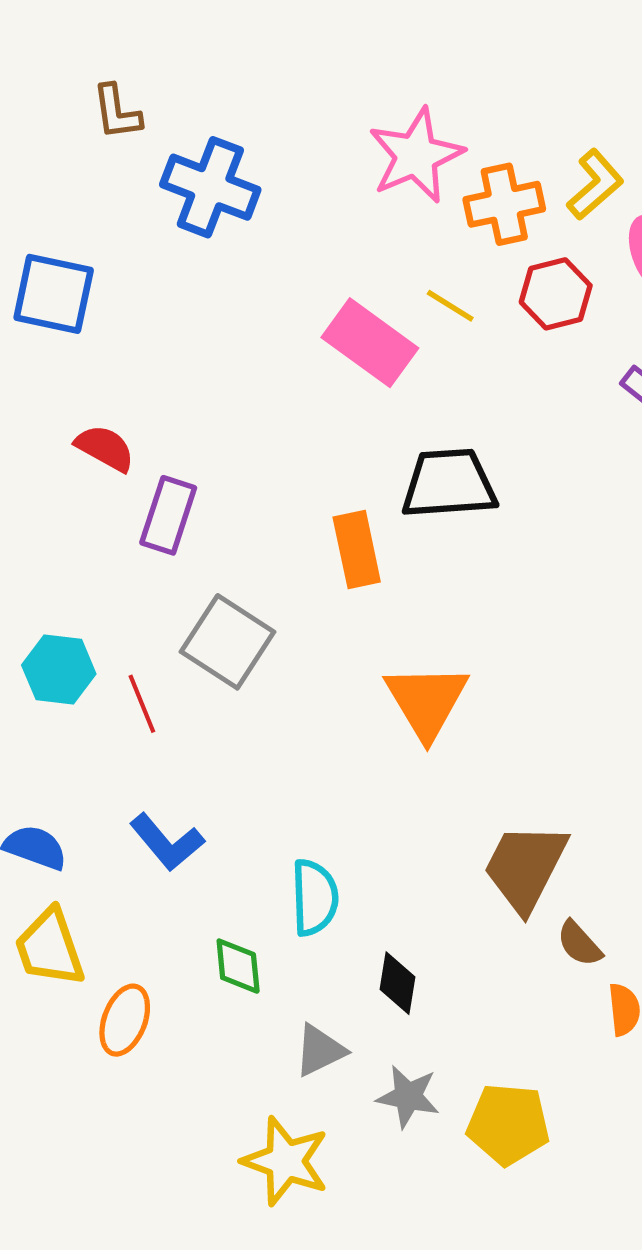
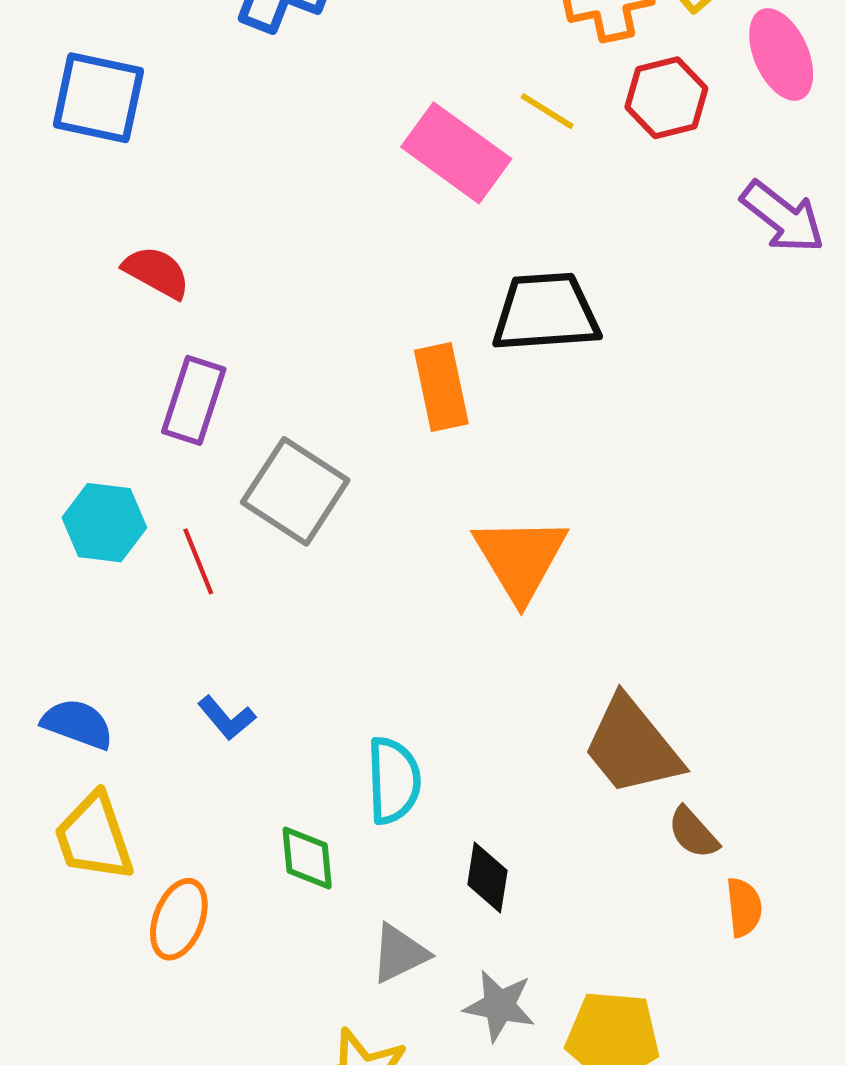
purple rectangle: (168, 515) -> (194, 400), moved
blue L-shape: (167, 842) -> (227, 718), size x0.7
brown trapezoid: (525, 867) -> (632, 746), turned -66

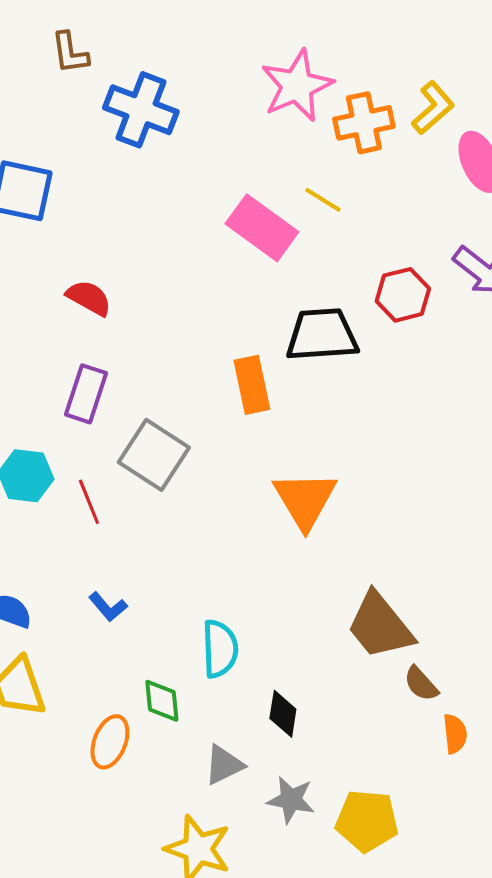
red hexagon: (666, 98) -> (403, 295), moved
red semicircle: (157, 272) -> (89, 298), moved
orange ellipse: (179, 919) -> (110, 742), moved

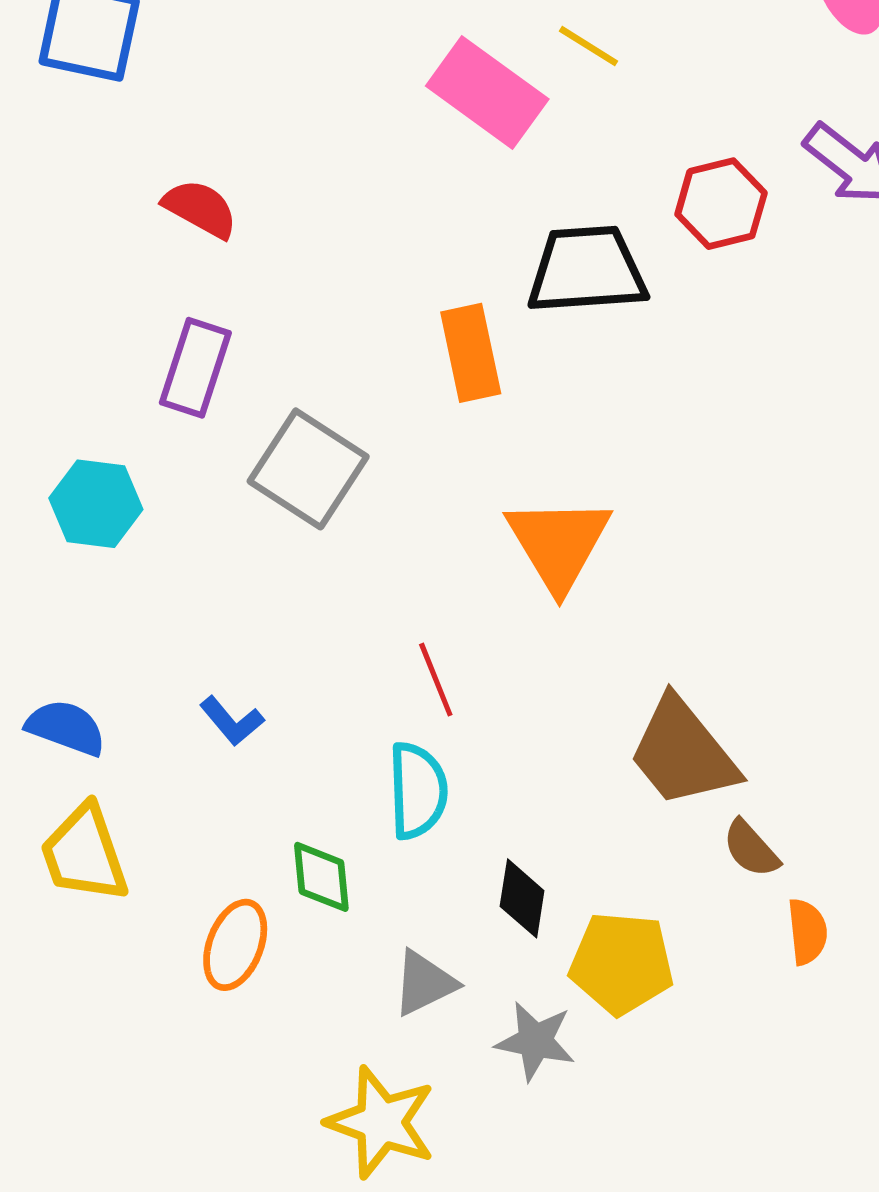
red line: (89, 502) -> (436, 680), moved
yellow pentagon: (367, 821) -> (622, 963), moved

